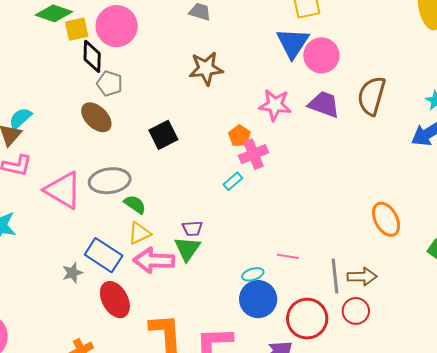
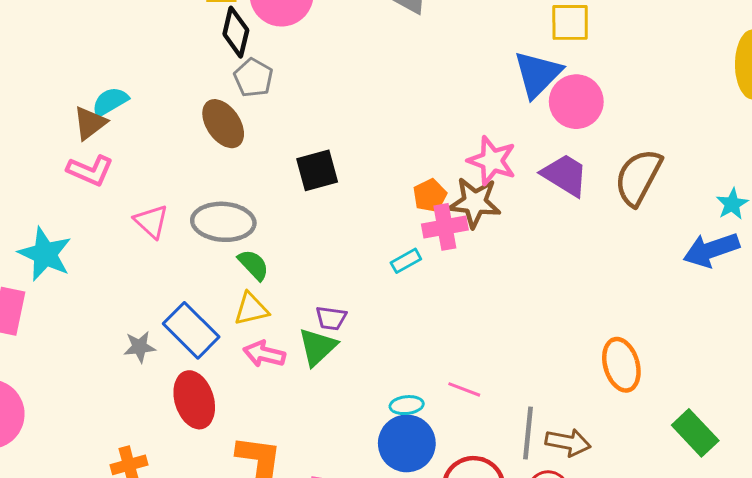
brown star: (206, 68) -> (475, 202), moved
pink triangle: (63, 190) -> (151, 221), size x0.6
pink arrow: (154, 260) -> (264, 354), size x0.7

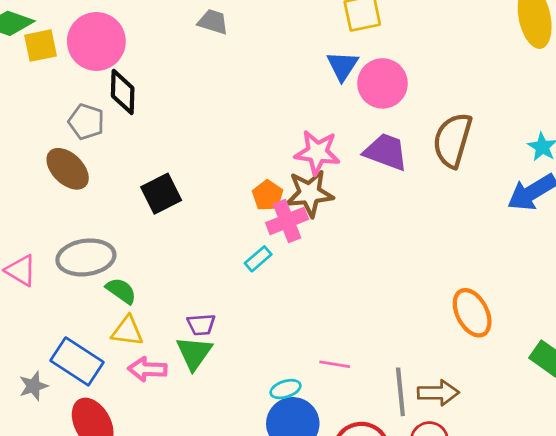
black diamond: (236, 32) -> (123, 92), moved
blue triangle: (538, 74) -> (342, 66), size x0.7
yellow triangle: (251, 309) -> (127, 331), turned 32

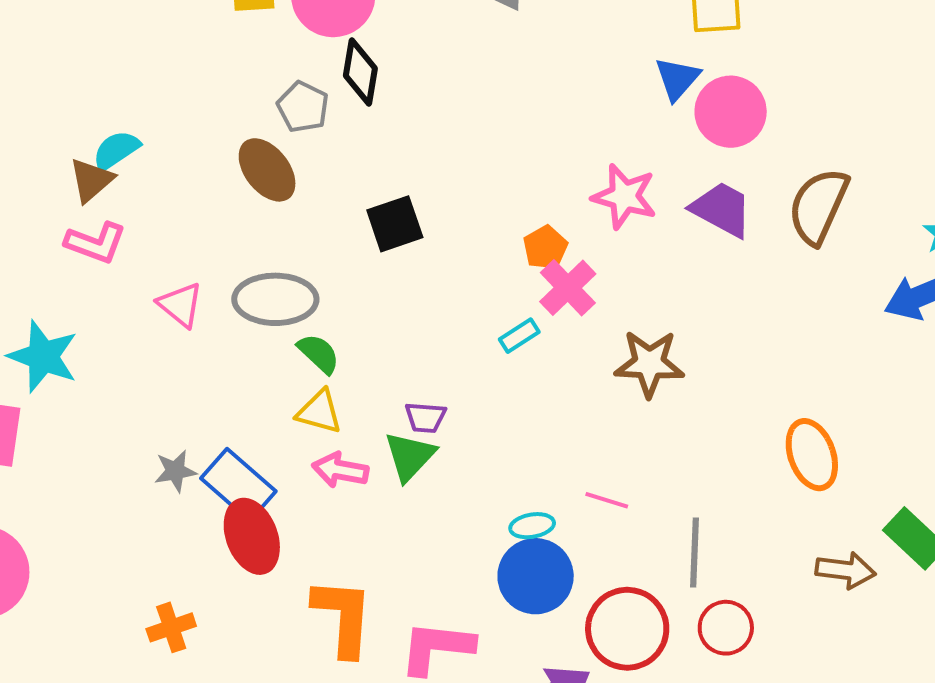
brown star: (310, 193) -> (649, 363), moved
pink cross: (287, 221) -> (568, 288), turned -30
blue rectangle: (77, 361) -> (238, 485), moved
brown arrow: (438, 393) -> (846, 570), moved

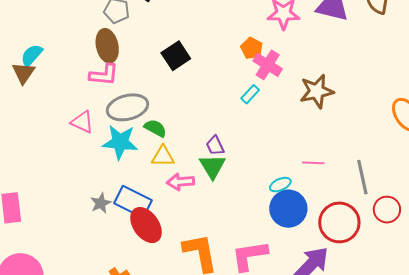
brown ellipse: (267, 170) -> (107, 46), turned 40
pink L-shape: (96, 243) -> (104, 75), moved
cyan star: (43, 357) -> (120, 142), moved
purple trapezoid: (425, 417) -> (215, 146), turned 75

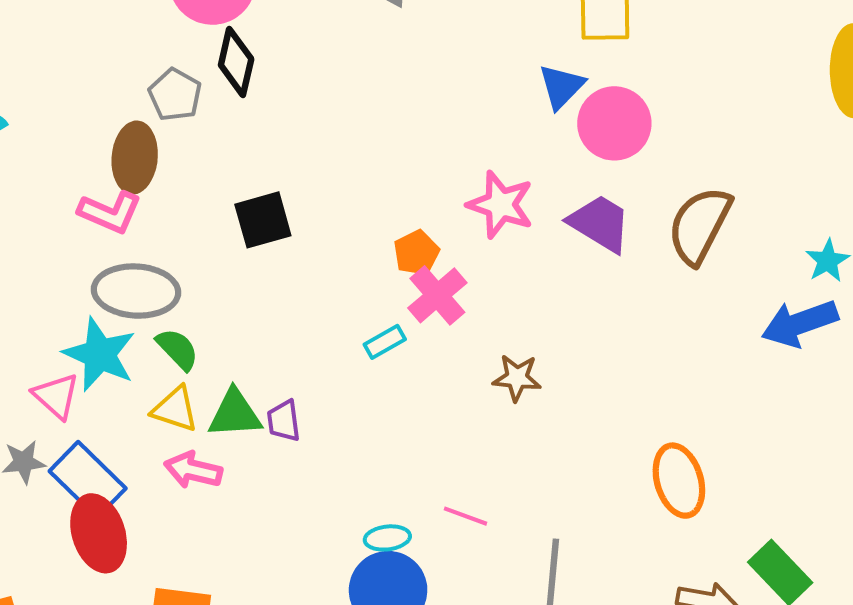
brown star: (317, 91) -> (517, 378), size x0.7
pink triangle: (82, 122) -> (56, 396), moved
green triangle: (212, 166) -> (235, 414), moved, turned 40

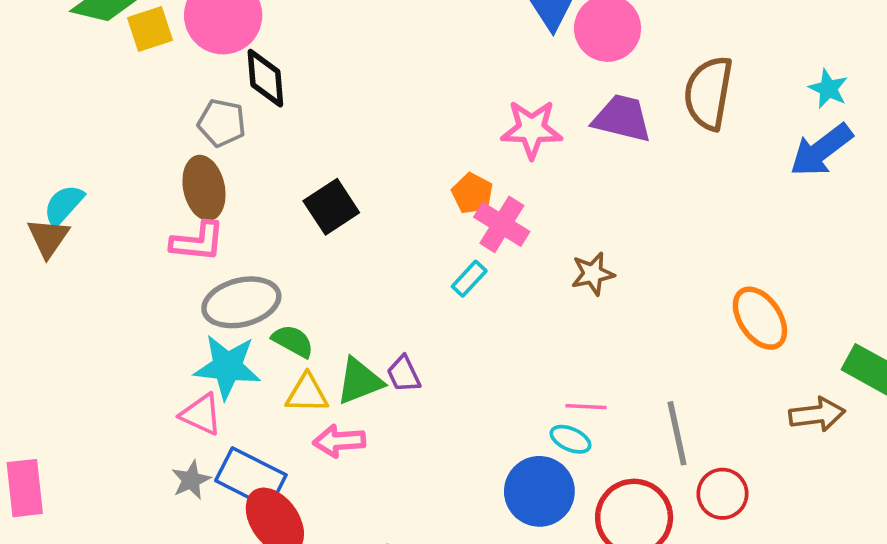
cyan ellipse: (387, 538) -> (571, 439), moved, turned 48

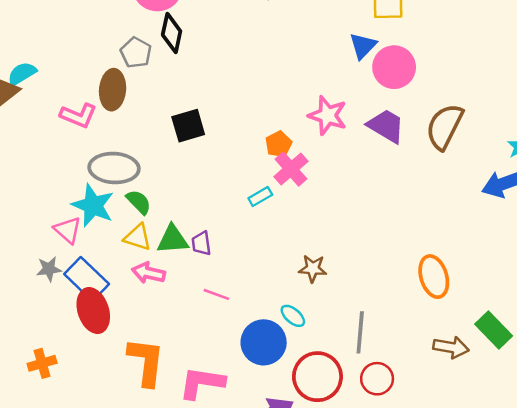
pink L-shape: (198, 242) -> (78, 116), moved
brown star: (593, 274) -> (313, 269), moved
pink line: (586, 407) -> (216, 294), moved

